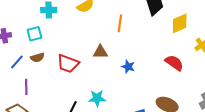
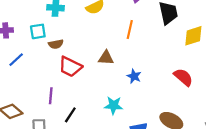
brown semicircle: (37, 58) -> (56, 44), moved
purple line: (26, 87) -> (51, 96), moved
cyan star: (97, 98) -> (114, 105), moved

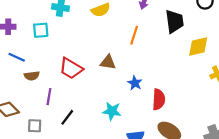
brown semicircle: (56, 44) -> (32, 76), moved
blue line: (16, 60) -> (17, 57), turned 63
red semicircle: (183, 77) -> (159, 99), moved, turned 48

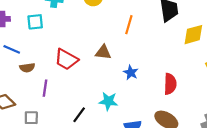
red semicircle: (159, 99) -> (170, 84), moved
black line: (67, 117) -> (79, 115), moved

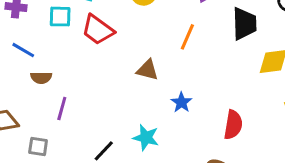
red trapezoid: (66, 59) -> (98, 30), moved

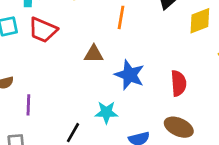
blue star: (181, 102) -> (130, 75), size x1.6

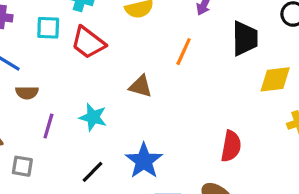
blue star: (130, 75) -> (144, 161), moved
cyan star: (106, 112) -> (93, 117), moved

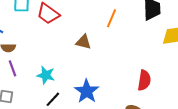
cyan star: (93, 117) -> (46, 75), moved
purple line: (48, 126) -> (12, 68), moved, turned -35

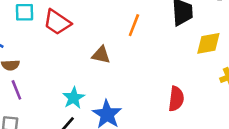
cyan star: (46, 75) -> (74, 98), moved, turned 30

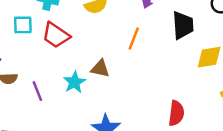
purple line: (16, 90) -> (37, 91), moved
cyan star: (74, 98) -> (74, 82), moved

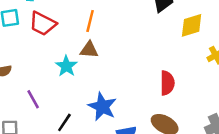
orange line: (134, 38) -> (90, 21), moved
purple line: (37, 91) -> (33, 99), moved

